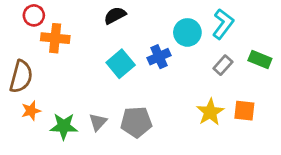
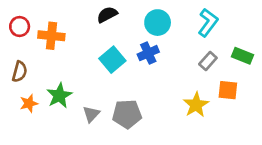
red circle: (34, 15) -> (20, 26), moved
cyan circle: (187, 32) -> (158, 23), moved
brown semicircle: (21, 77) -> (20, 72), size x0.7
orange square: (244, 111) -> (228, 90), moved
green star: (64, 126) -> (59, 95), moved, turned -30

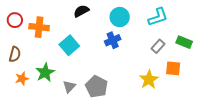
cyan L-shape: (208, 23) -> (158, 17), turned 35
cyan square: (112, 60) -> (69, 45), moved
gray pentagon: (127, 114) -> (96, 87), turned 30

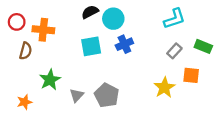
cyan circle: (120, 17) -> (113, 19), moved
cyan square: (69, 45) -> (91, 46), moved, turned 30
brown semicircle: (15, 54) -> (26, 51), moved
orange star: (22, 79) -> (24, 102), moved

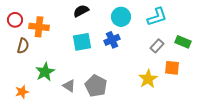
cyan circle: (113, 19) -> (121, 17), moved
gray triangle: (77, 95) -> (69, 86), turned -40

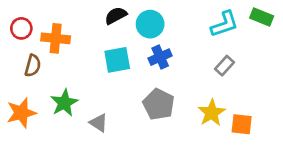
cyan circle: (121, 17) -> (150, 24), moved
green rectangle: (183, 42) -> (262, 17), moved
orange square: (172, 68) -> (242, 124), moved
gray pentagon: (96, 86) -> (159, 104), moved
orange star: (22, 92) -> (21, 113), moved, size x1.5

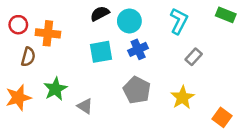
cyan L-shape: (224, 24) -> (179, 21), moved, turned -45
orange square: (242, 124) -> (222, 117), moved, turned 30

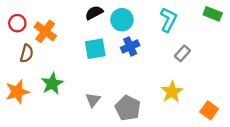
orange cross: (48, 33) -> (45, 31), turned 30
gray pentagon: (137, 90) -> (128, 108), moved
gray triangle: (85, 106) -> (93, 100), moved, turned 35

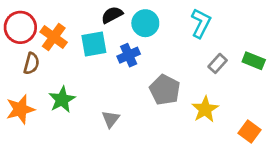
green rectangle: (213, 14) -> (254, 61), moved
red circle: (17, 23) -> (20, 27), size x1.5
blue cross: (130, 46) -> (129, 55), moved
cyan square: (95, 49) -> (94, 44), moved
gray pentagon: (128, 108) -> (165, 90), moved

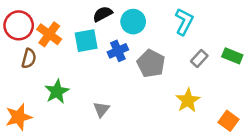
gray pentagon: (165, 90) -> (151, 64), moved
orange star: (20, 109) -> (19, 117), moved

